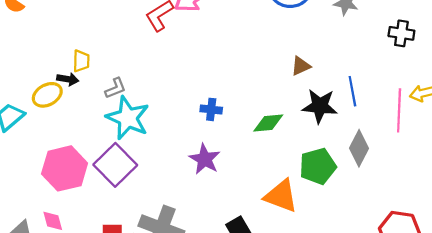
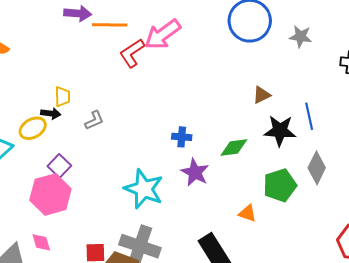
cyan star: (128, 118) -> (144, 189), moved
purple star: (205, 159) -> (195, 172), moved
purple square: (115, 165) -> (59, 166), moved, size x0.6
orange triangle: (281, 196) -> (247, 213), size x0.6

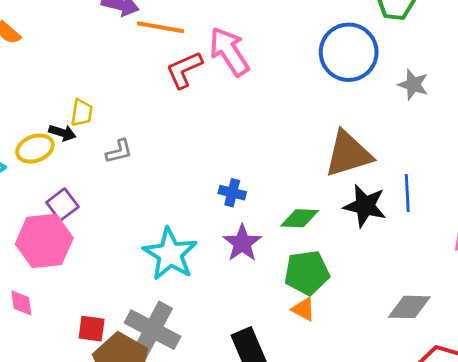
pink arrow: (163, 34) -> (229, 52), turned 84
brown triangle: (262, 95) -> (348, 154), size x2.0
gray diamond: (317, 168) -> (409, 307), moved, turned 56
green pentagon: (280, 185) -> (307, 273), moved

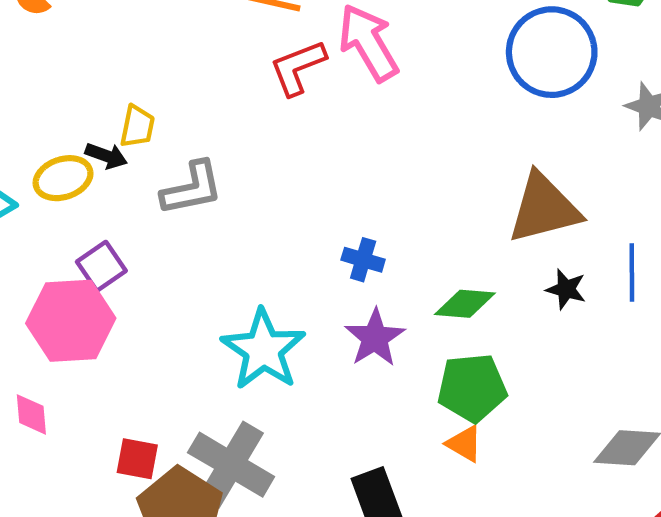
gray L-shape: (119, 151) -> (192, 188), size x1.5
black star: (365, 206) -> (566, 289), size x0.6

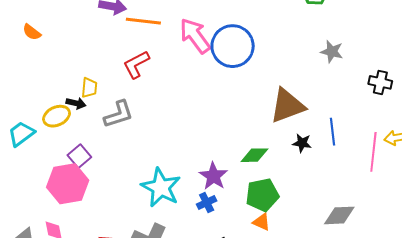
blue circle: (552, 52) -> (233, 46), moved
red L-shape: (298, 67) -> (136, 64), moved
blue cross: (363, 260) -> (207, 202), moved, turned -36

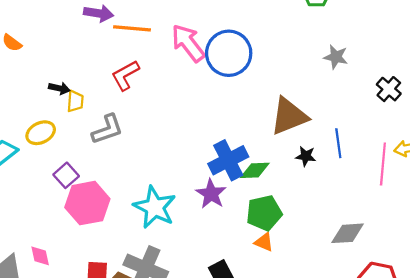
black cross: (380, 82) -> (389, 89), turned 30
black arrow: (76, 103) -> (59, 88), moved
pink hexagon: (68, 184) -> (87, 203), moved
blue cross: (207, 202) -> (228, 160), moved, size x1.8

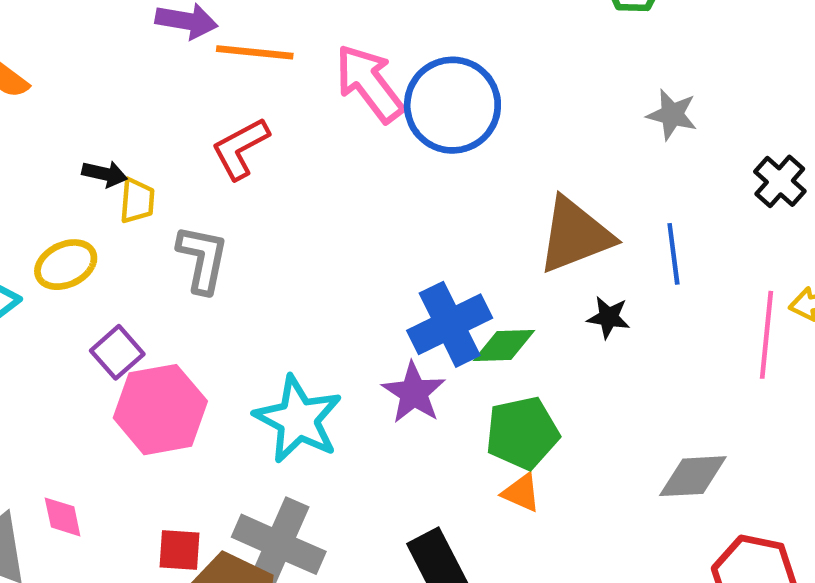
gray L-shape: (107, 129) -> (203, 259), turned -60
blue line: (338, 143) -> (673, 254), moved

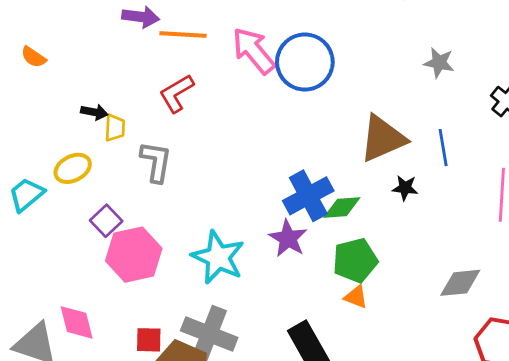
pink diamond: (63, 517) -> (77, 322), size x1.4

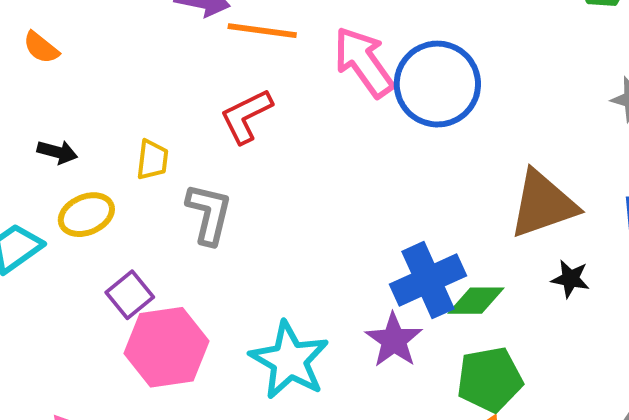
black arrow: (94, 112) -> (57, 152), moved

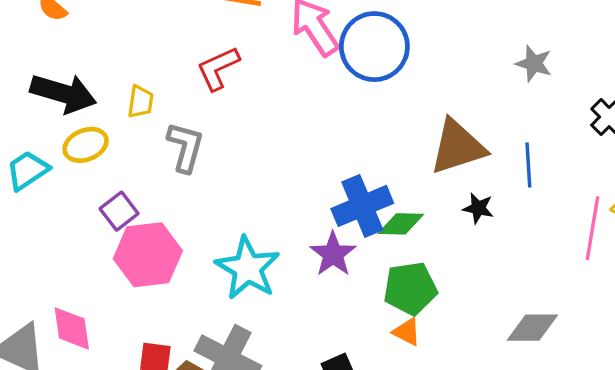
black arrow: (57, 152) -> (63, 93), size x2.0

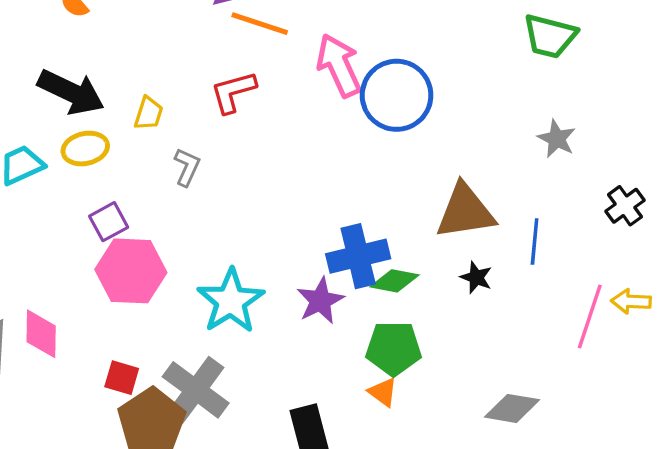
gray L-shape: (185, 147) -> (187, 167), size x0.7

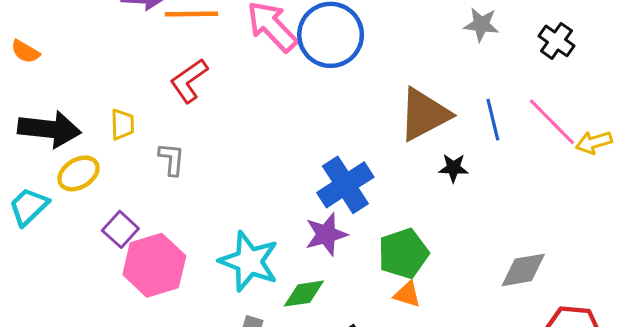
black cross: (625, 206) -> (556, 41), moved
green diamond: (395, 281) -> (304, 294), moved
purple star: (320, 301) -> (326, 234), turned 30
pink line: (590, 317) -> (552, 122), moved, turned -44

